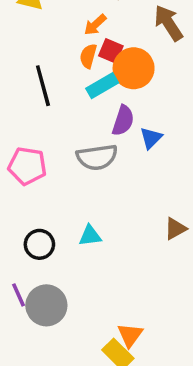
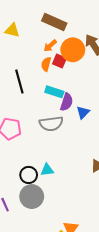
orange circle: (134, 68) -> (73, 50), moved
cyan rectangle: (102, 86) -> (54, 92), moved, turned 48
black circle: (39, 244) -> (29, 175), moved
gray circle: (46, 305) -> (32, 197), moved

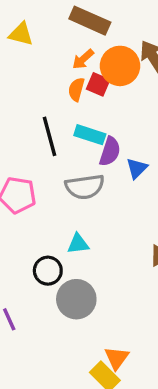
black line: (19, 82) -> (49, 136), moved
cyan triangle: (47, 170) -> (78, 244), moved
gray circle: (32, 197) -> (76, 299), moved

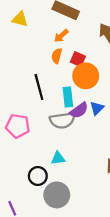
orange circle: (120, 66) -> (86, 76), moved
red square: (98, 84) -> (78, 59), moved
cyan rectangle: (90, 135) -> (68, 97), moved, turned 66
purple semicircle: (110, 151) -> (79, 110), moved, turned 36

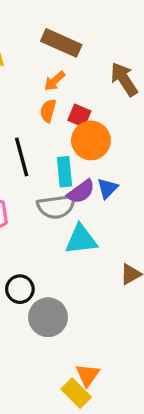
cyan triangle: (58, 158) -> (81, 240), moved, size x1.5

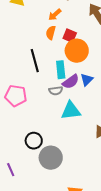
gray semicircle: (56, 207) -> (56, 91), size x0.6

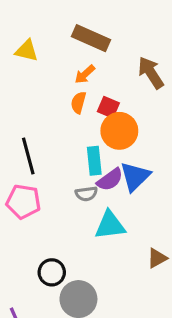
black line: (35, 61) -> (28, 156), moved
blue triangle: (87, 80) -> (135, 176), size x1.5

